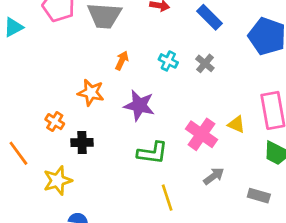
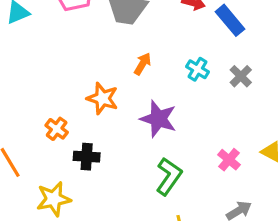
blue rectangle: (209, 17) -> (230, 20), moved
pink cross: (202, 134) -> (229, 160), size x0.6
green L-shape: (152, 153) -> (169, 176), turned -68

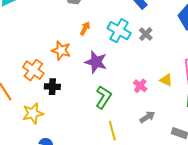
cyan cross: (198, 69) -> (119, 31), size x1.6
orange cross: (57, 129) -> (33, 70), size x1.5

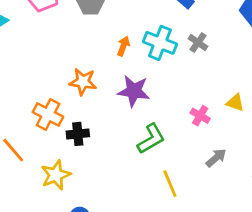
orange arrow: (85, 28) -> (123, 46), moved
green L-shape: (103, 97) -> (151, 139), turned 35

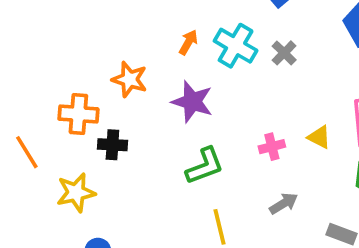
orange cross: (48, 114) -> (78, 114), turned -32
pink cross: (200, 116) -> (272, 147), turned 36

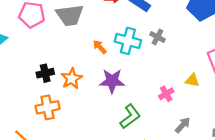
orange arrow: (188, 42) -> (100, 47), turned -56
orange star: (130, 79) -> (72, 79), turned -30
black cross: (112, 145) -> (45, 73), moved

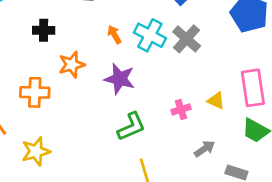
gray cross: (157, 37) -> (187, 39), size x1.5
black cross: (45, 73) -> (44, 30), moved
gray arrow: (183, 125) -> (204, 149), moved

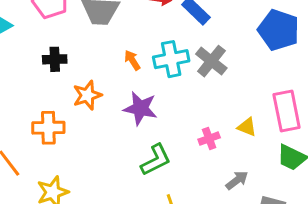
cyan cross: (150, 35) -> (171, 59), turned -36

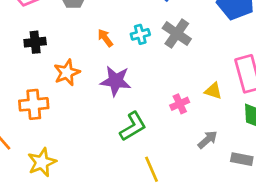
cyan cross: (171, 59) -> (140, 34), size x0.6

